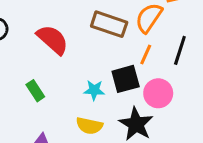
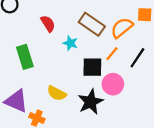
red semicircle: (53, 39) -> (48, 24), size x0.7
cyan star: (94, 90) -> (70, 43), moved
green rectangle: (35, 91) -> (25, 57), size x1.5

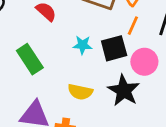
cyan star: (70, 43) -> (83, 45), moved

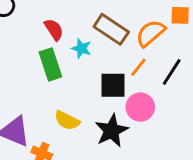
cyan star: (83, 45) -> (81, 48), moved
green rectangle: (30, 59) -> (50, 64), moved

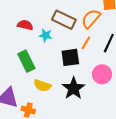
red semicircle: (54, 30) -> (25, 25), turned -35
green rectangle: (50, 64) -> (26, 61), moved
pink circle: (140, 107) -> (102, 74), moved

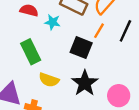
black square: (70, 57) -> (81, 48), turned 30
pink circle: (102, 74) -> (119, 96), moved

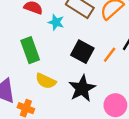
orange line: (99, 31) -> (110, 55), moved

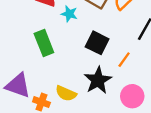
orange line: (110, 55) -> (124, 60), moved
yellow semicircle: (46, 81) -> (66, 93), moved

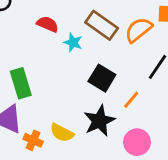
green rectangle: (44, 43) -> (21, 83), moved

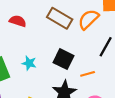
cyan star: (73, 43) -> (29, 63), moved
orange line: (131, 100) -> (88, 74), turned 40

